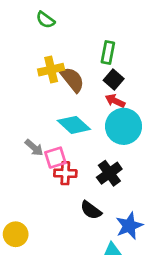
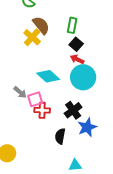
yellow cross: (51, 70) -> (32, 37), turned -36
brown semicircle: (72, 79) -> (41, 25), moved
black semicircle: (91, 210) -> (60, 136), turned 63
blue star: (129, 226) -> (87, 127), moved

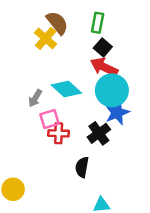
red arrow: (77, 59) -> (104, 67), size x1.5
gray arrow: (20, 92) -> (35, 98), moved, turned 80
blue star: (87, 127) -> (117, 113), moved

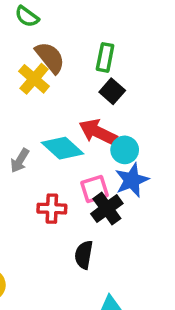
red arrow: (104, 67) -> (98, 132), moved
cyan circle: (112, 90) -> (125, 150), size x0.6
pink square: (49, 119) -> (94, 189), moved

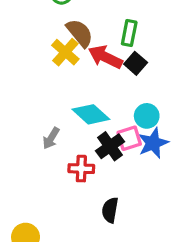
red arrow: (98, 132) -> (105, 57), moved
gray arrow: (20, 161) -> (51, 138), moved
pink square: (94, 189) -> (129, 138), moved
black cross: (107, 209) -> (110, 146), moved

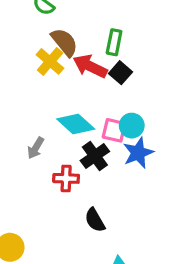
pink square: (129, 138) -> (114, 130), moved, turned 30
black semicircle: (110, 210) -> (95, 220), turned -40

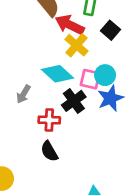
yellow cross: (50, 61) -> (76, 45), moved
black square: (121, 73) -> (111, 30), moved
black semicircle: (95, 220) -> (49, 151), moved

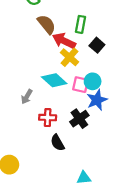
black cross: (74, 101) -> (79, 119), moved
black semicircle: (49, 151) -> (57, 143), moved

